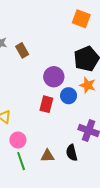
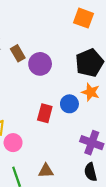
purple circle: (54, 77) -> (40, 64), moved
pink circle: (18, 140) -> (13, 143), moved
black semicircle: (72, 153) -> (91, 172), moved

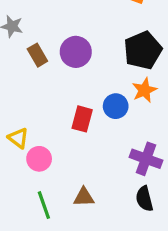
brown rectangle: (18, 53) -> (37, 55), moved
orange star: (91, 92) -> (144, 90), turned 30

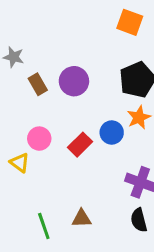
red rectangle: (82, 119) -> (80, 145), turned 30
pink circle: (39, 159) -> (39, 139), moved

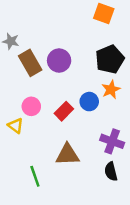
brown rectangle: (38, 84) -> (30, 63), size x1.5
brown triangle: (81, 219) -> (67, 155), moved, size x1.5

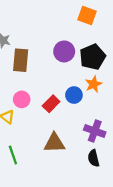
purple circle: (59, 61) -> (64, 51), moved
brown rectangle: (30, 63) -> (21, 60), turned 35
green line: (35, 176) -> (13, 155), moved

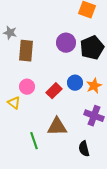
orange star: (94, 84) -> (94, 86), moved
green line: (13, 155) -> (34, 141), moved
black semicircle: (94, 158) -> (84, 149), moved

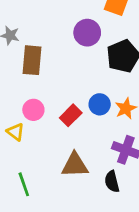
purple circle: (66, 43) -> (87, 33), moved
green line: (34, 141) -> (24, 184), moved
black semicircle: (84, 149) -> (112, 182), moved

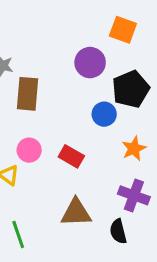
blue circle: (100, 104) -> (104, 114), moved
red rectangle: (71, 115) -> (71, 156), turned 75

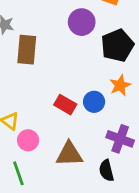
blue circle: (104, 114) -> (94, 102), moved
orange star: (134, 149) -> (120, 85), moved
pink circle: (29, 150) -> (28, 140), moved

